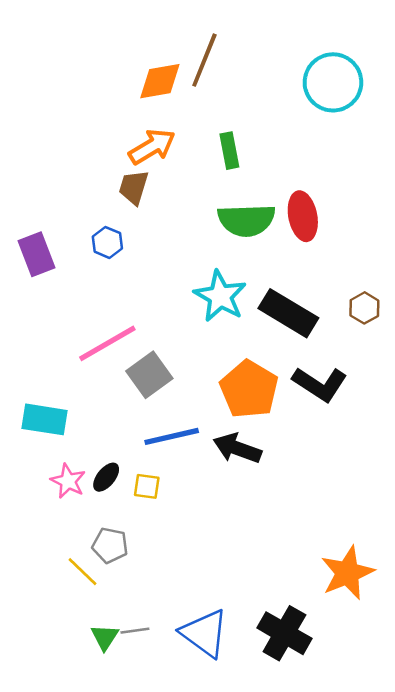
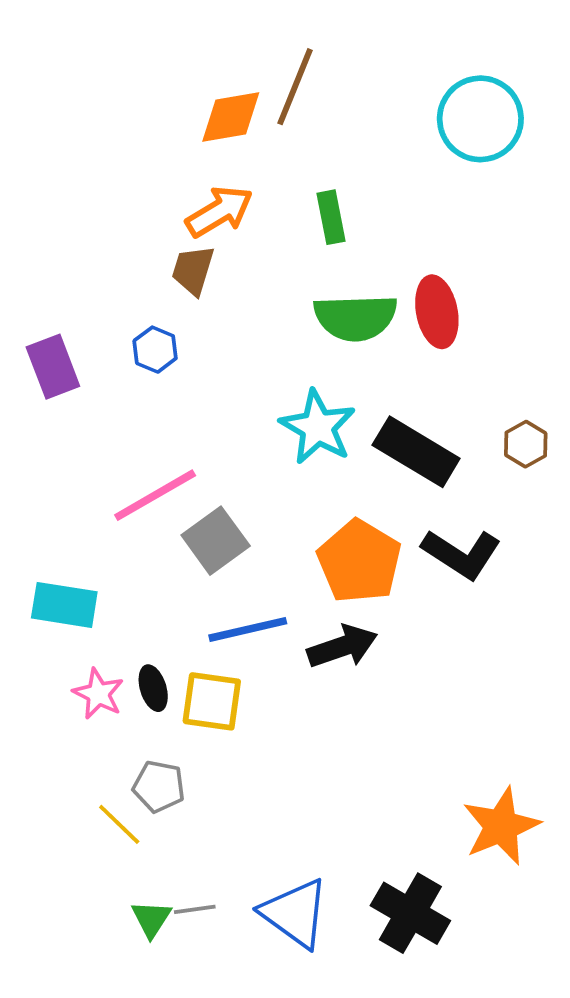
black arrow: (237, 448) -> (342, 647), turned 141
black ellipse: (106, 477) -> (153, 688), turned -56
yellow square: (147, 486) -> (212, 701), size x1.6

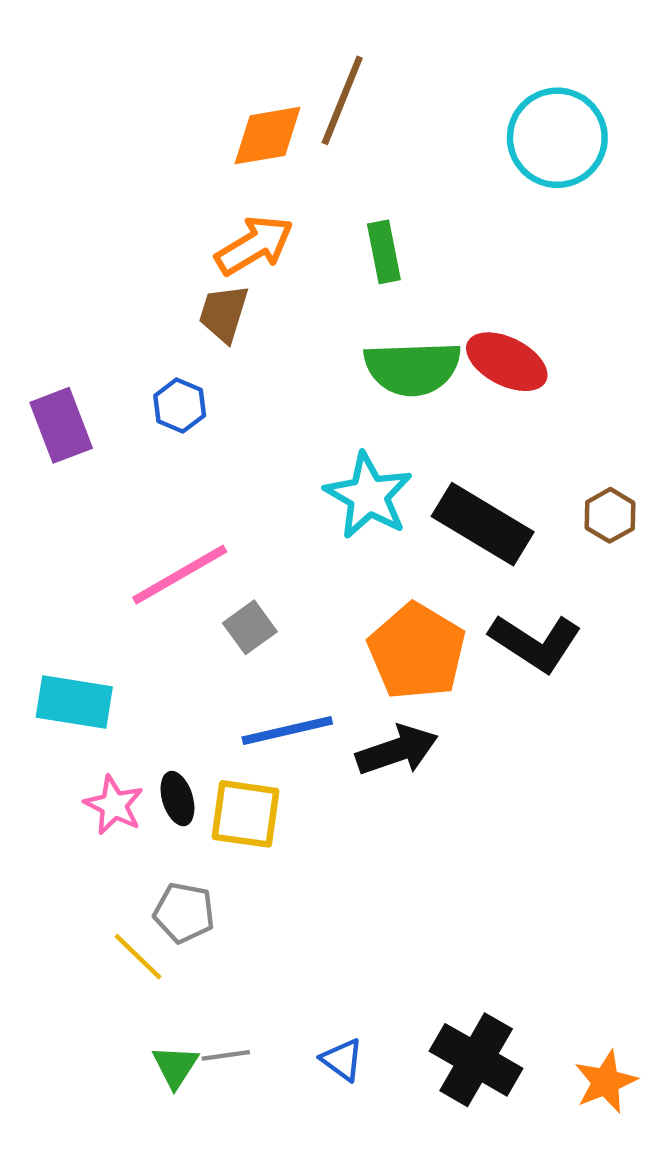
red ellipse: (437, 312) -> (507, 362), turned -52
gray square: (216, 541) -> (250, 627), size x0.7
orange star: (501, 826) -> (606, 1082), moved, size x0.7
blue triangle: (295, 913) -> (342, 1060), size x0.5

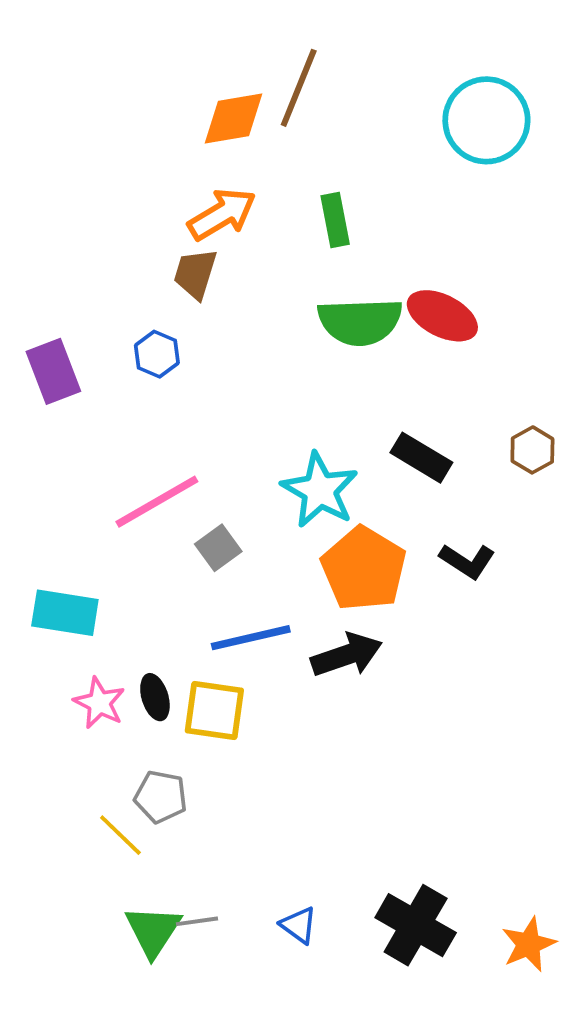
cyan star: (368, 496) -> (320, 490), moved
black rectangle: (483, 524) -> (421, 458), size x0.7
black L-shape: (535, 643) -> (467, 561), size x0.7
green triangle: (175, 1066) -> (153, 931), size x1.4

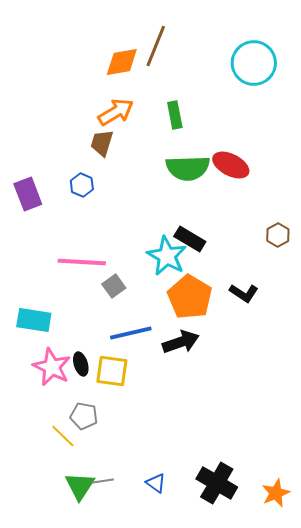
black rectangle: (421, 458) -> (190, 239), moved
pink line: (157, 502) -> (82, 262), turned 33
pink star: (99, 703) -> (52, 367), size x1.4

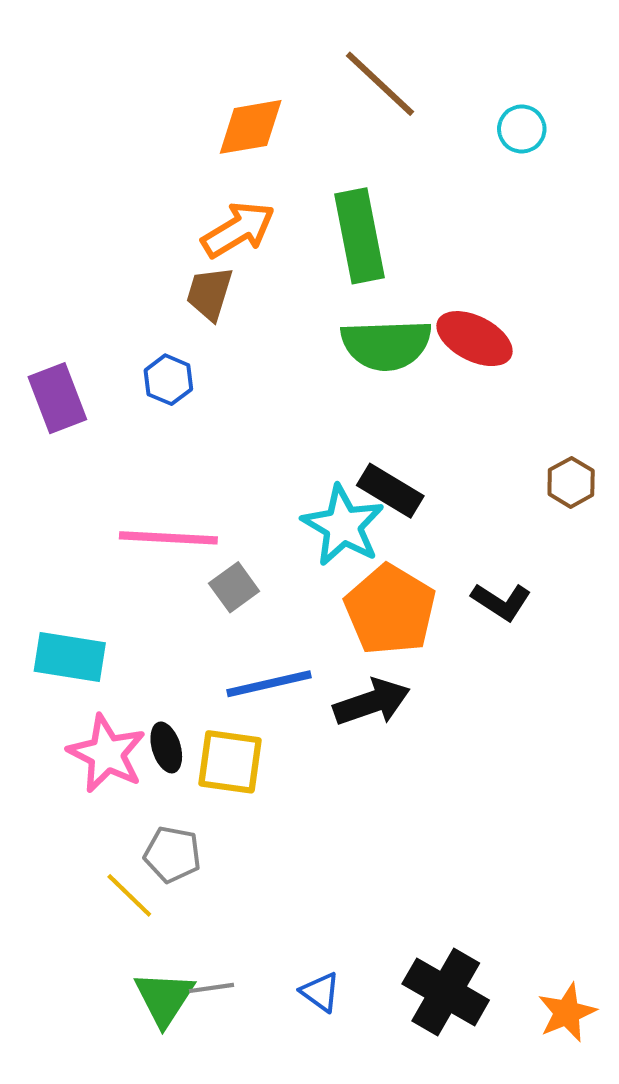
brown line: (156, 46) -> (380, 84), moved, turned -69
cyan circle: (254, 63) -> (522, 129), size x0.5
green rectangle: (175, 115) -> (359, 236), size x1.6

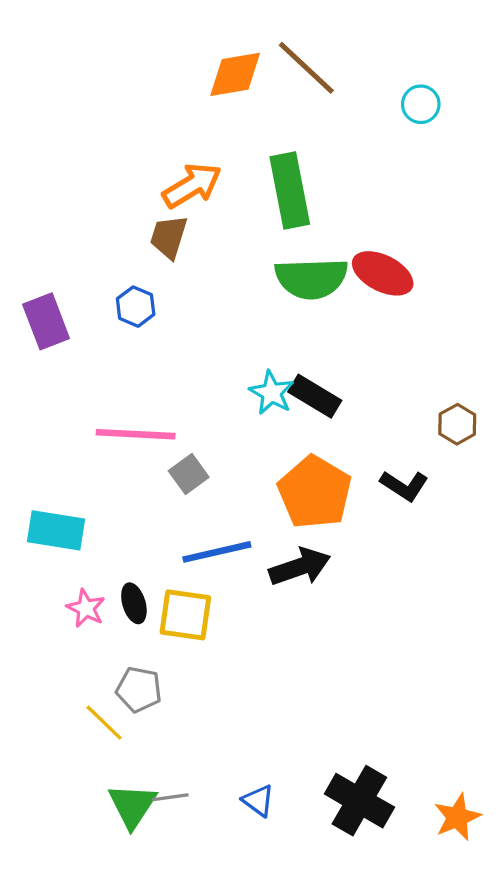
orange diamond: (251, 127) -> (235, 74), moved
brown hexagon: (571, 482) -> (457, 424), moved
cyan star: (343, 526) -> (272, 393), moved, size x0.7
pink star: (107, 754) -> (86, 608), size x0.6

